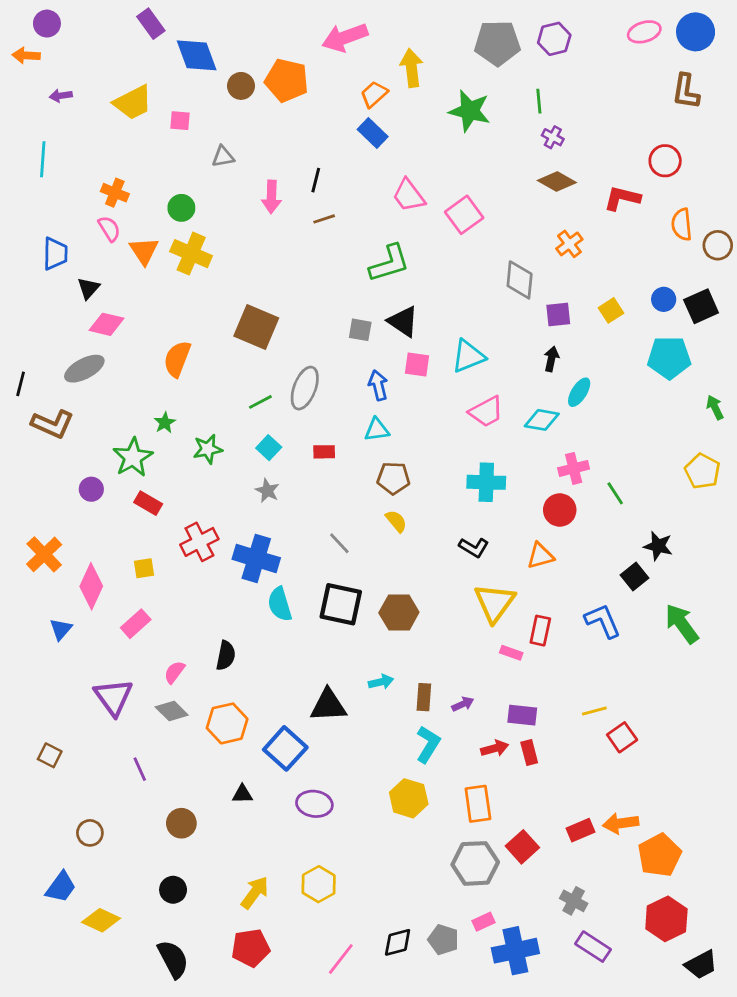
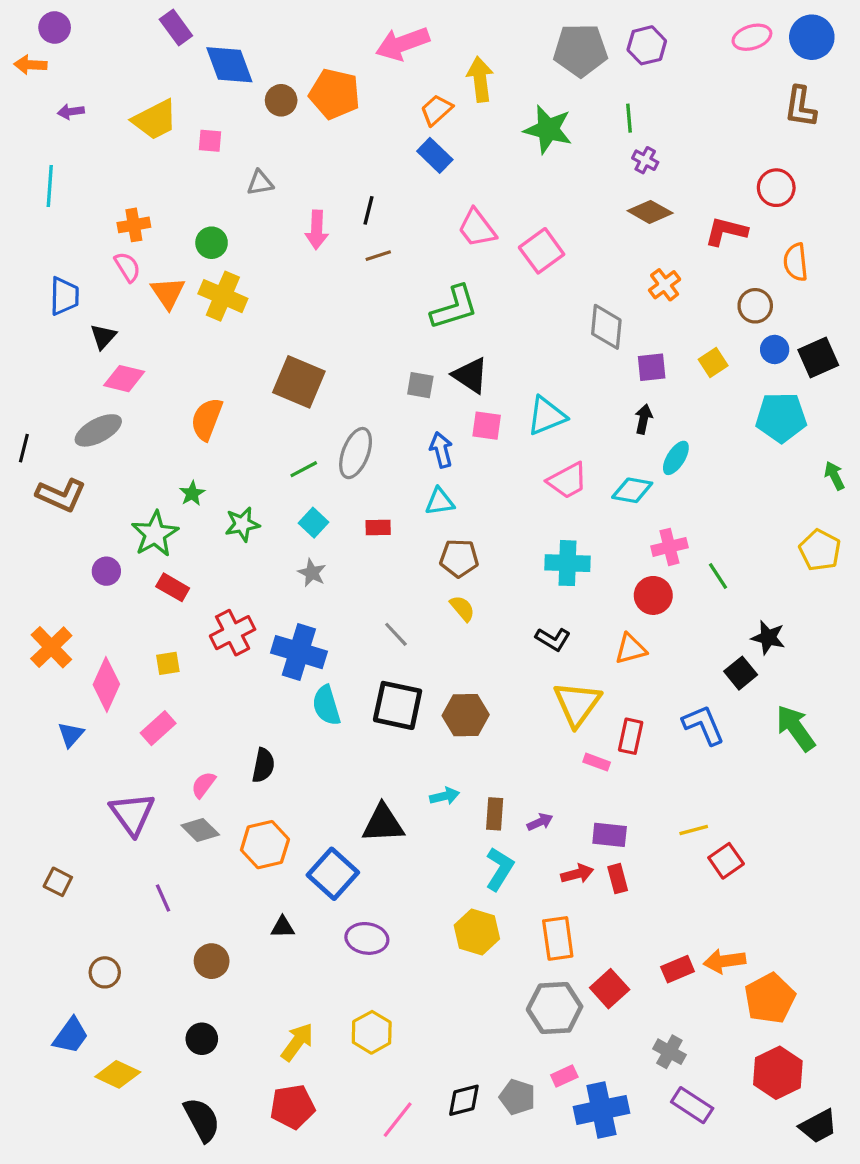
orange cross: (115, 193) -> (134, 225), turned -32
brown circle: (718, 245) -> (755, 306), moved

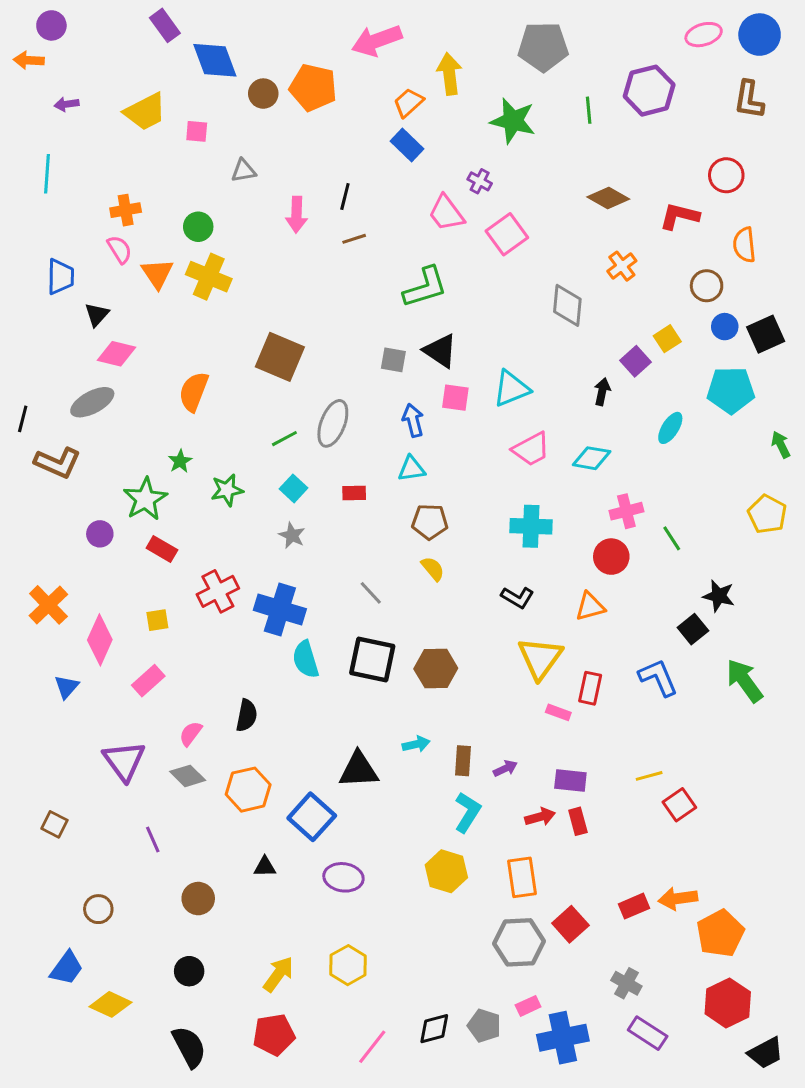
purple hexagon: (647, 45) -> (649, 91), moved, size x1.4
purple cross: (645, 160) -> (480, 181), moved
purple square: (652, 367) -> (635, 361), moved, turned -36
cyan ellipse: (676, 458) -> (670, 428), moved

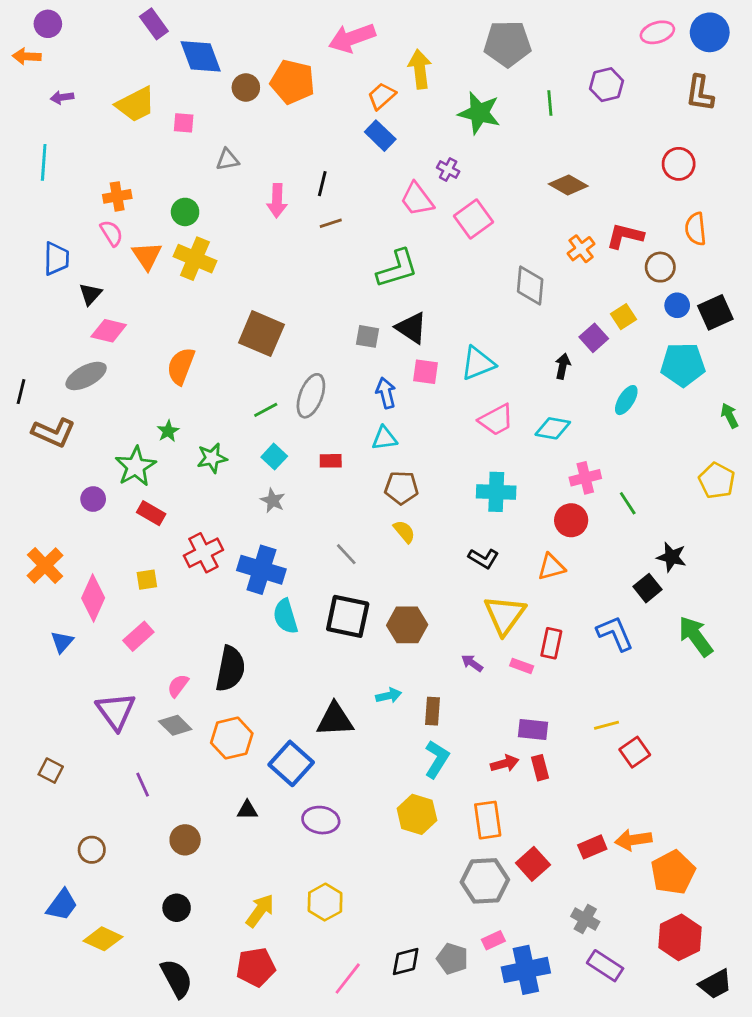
purple hexagon: (649, 91) -> (606, 85), size x0.7
red L-shape: (679, 216) -> (625, 236), moved
black semicircle: (247, 715) -> (230, 669), size x1.5
purple arrow: (505, 768) -> (472, 663), moved, turned -120

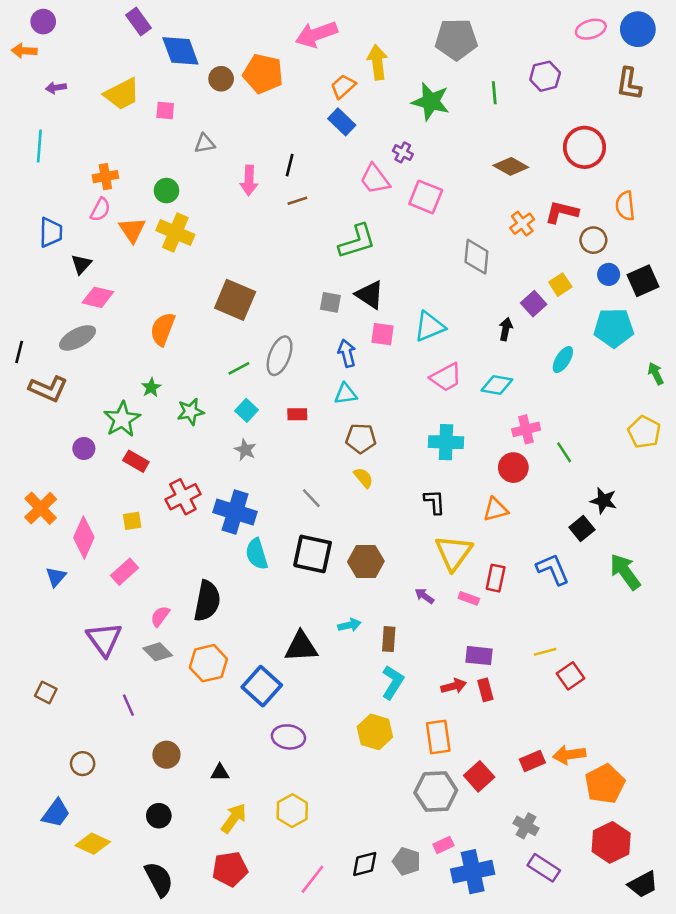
red circle: (679, 164) -> (584, 147), moved, size x1.4
pink square: (474, 219) -> (426, 197), turned -32
pink semicircle: (112, 233) -> (100, 210), turned 60
black L-shape: (483, 558) -> (435, 502), turned -124
black triangle: (247, 810) -> (220, 772), moved

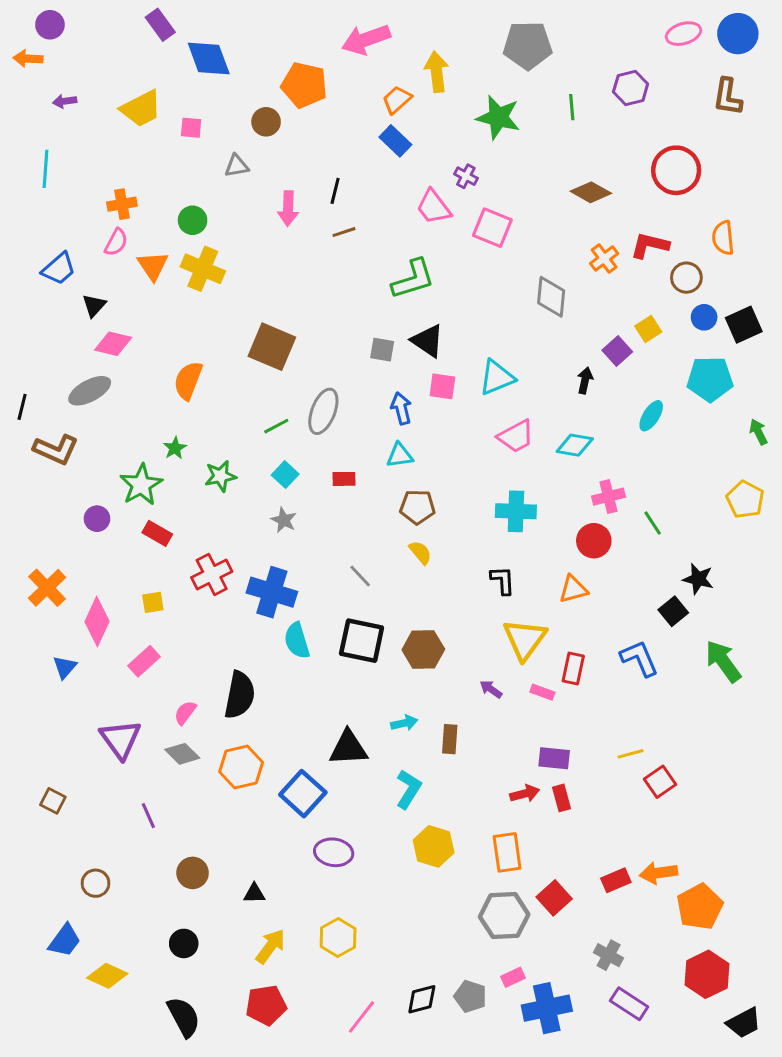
brown circle: (221, 79) -> (266, 122), moved
blue trapezoid: (51, 232) -> (59, 269), turned 48
cyan L-shape: (393, 682) -> (409, 789), moved

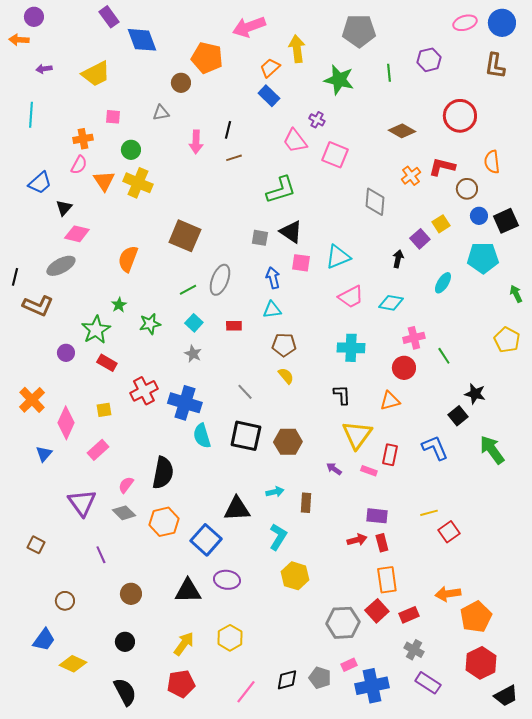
pink square: (191, 128) -> (113, 117), moved
orange rectangle: (507, 852) -> (387, 580), moved
red rectangle: (616, 880) -> (409, 615), moved
black triangle: (254, 893) -> (188, 591), moved, size x1.8

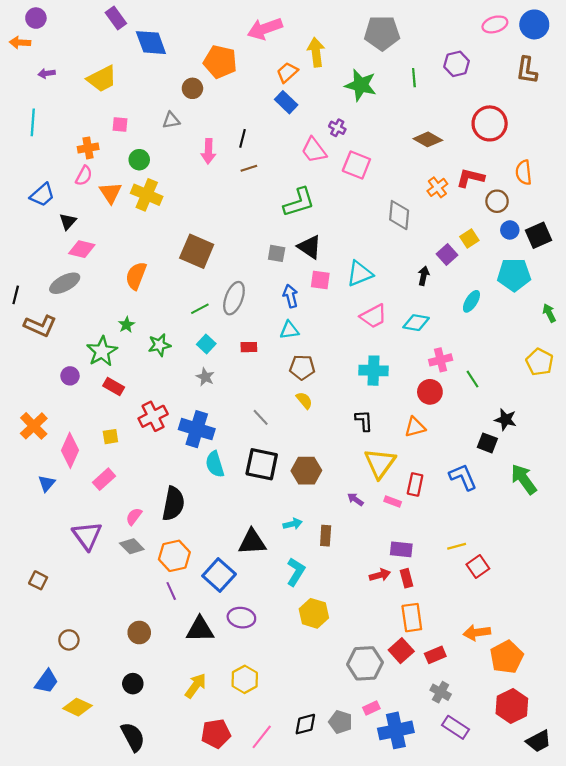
black square: (458, 416) -> (487, 443), turned -30
purple line: (101, 555) -> (171, 591), moved
red pentagon: (181, 684) -> (216, 734), moved

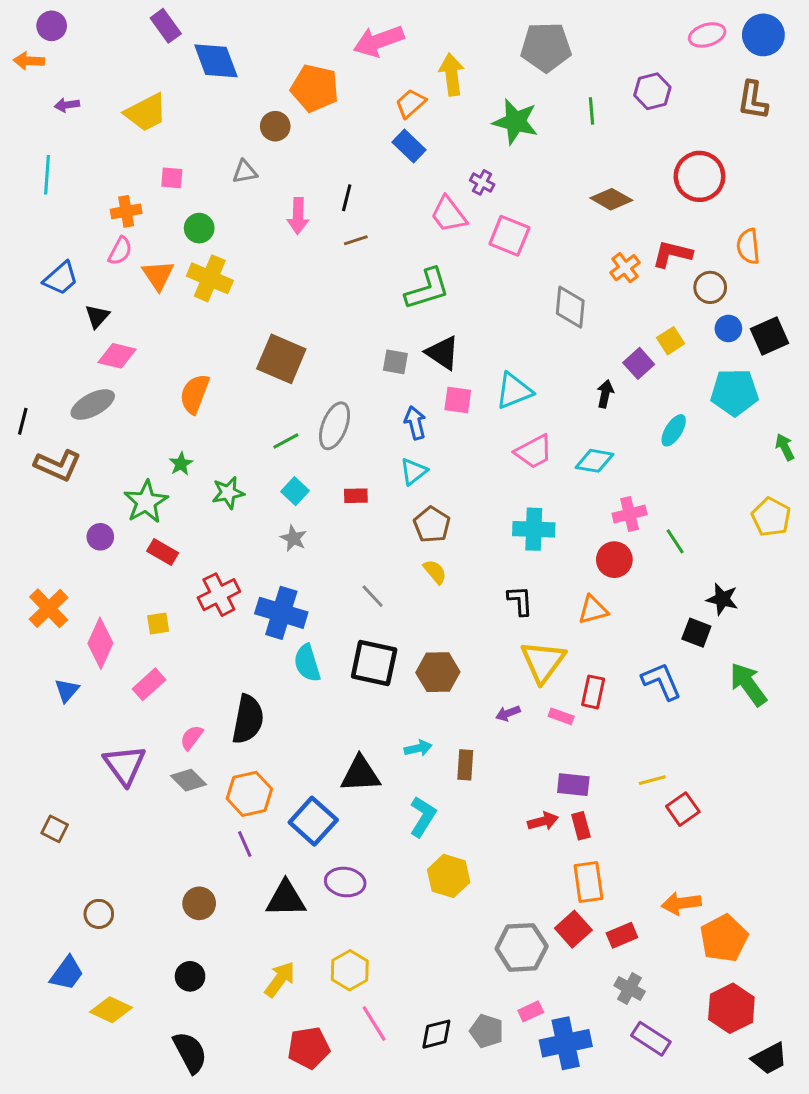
cyan triangle: (289, 330) -> (414, 471), turned -30
brown pentagon: (302, 367) -> (432, 525), turned 30
purple arrow: (355, 499) -> (508, 713), turned -56
pink line: (262, 737) -> (374, 1023), moved, turned -70

